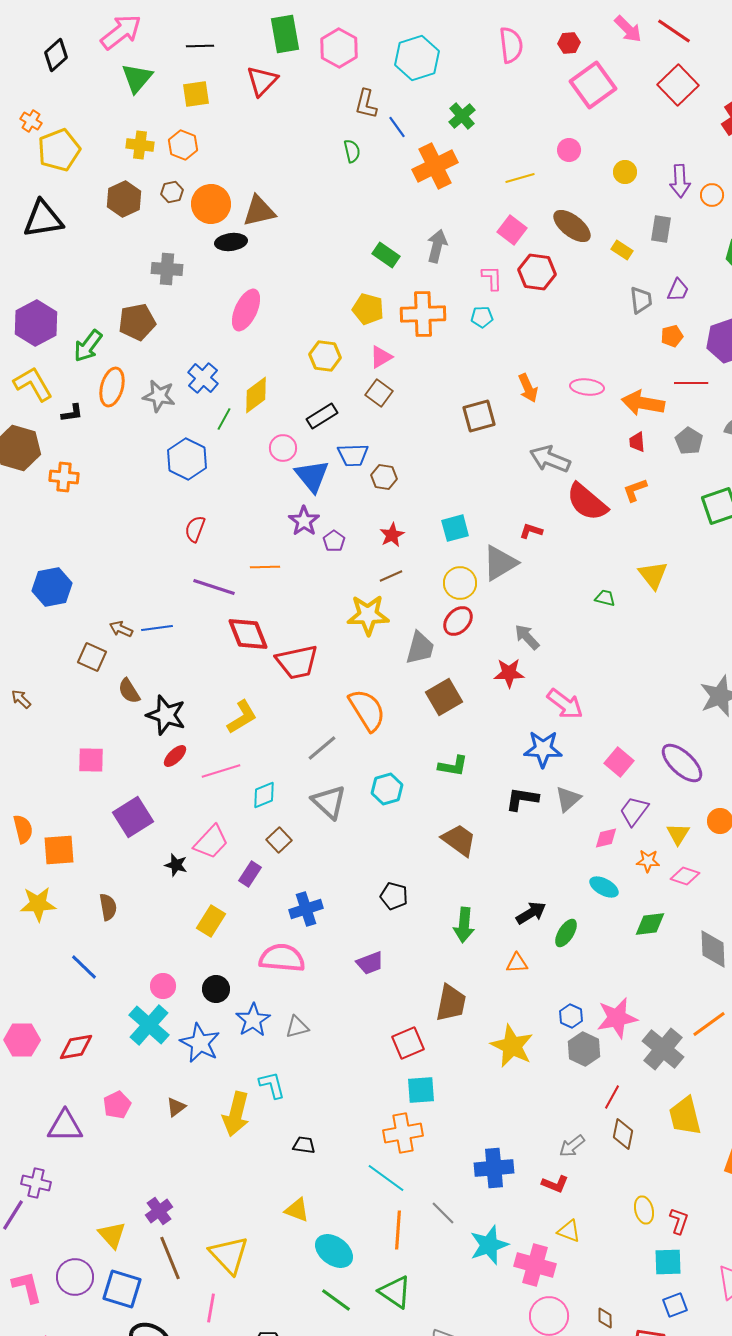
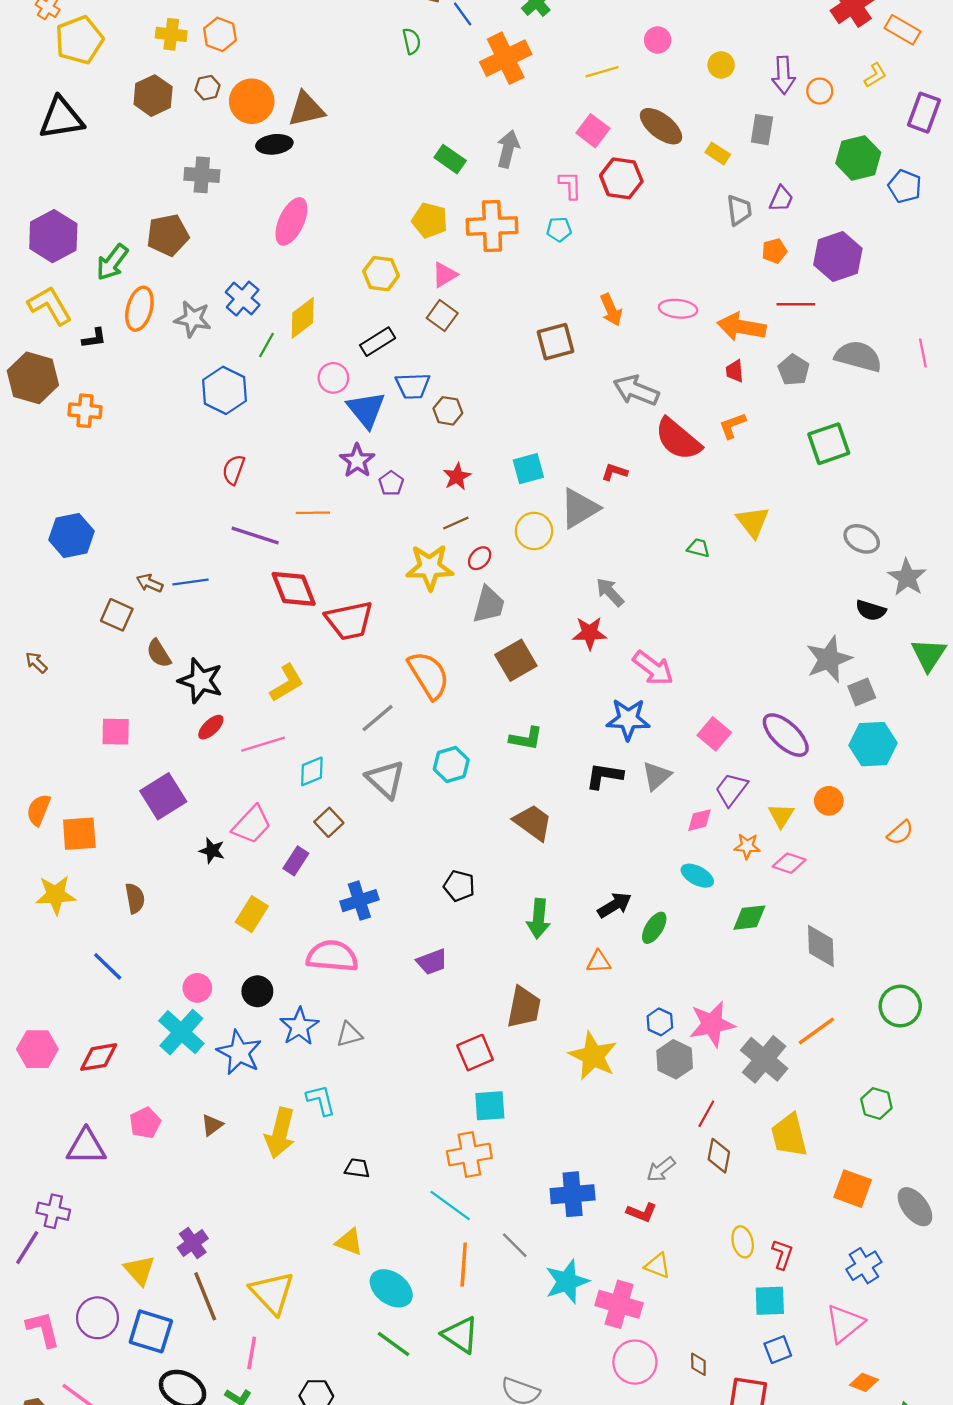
red ellipse: (458, 621) -> (480, 558), moved, size x0.7
orange semicircle: (23, 829) -> (39, 810), turned -144

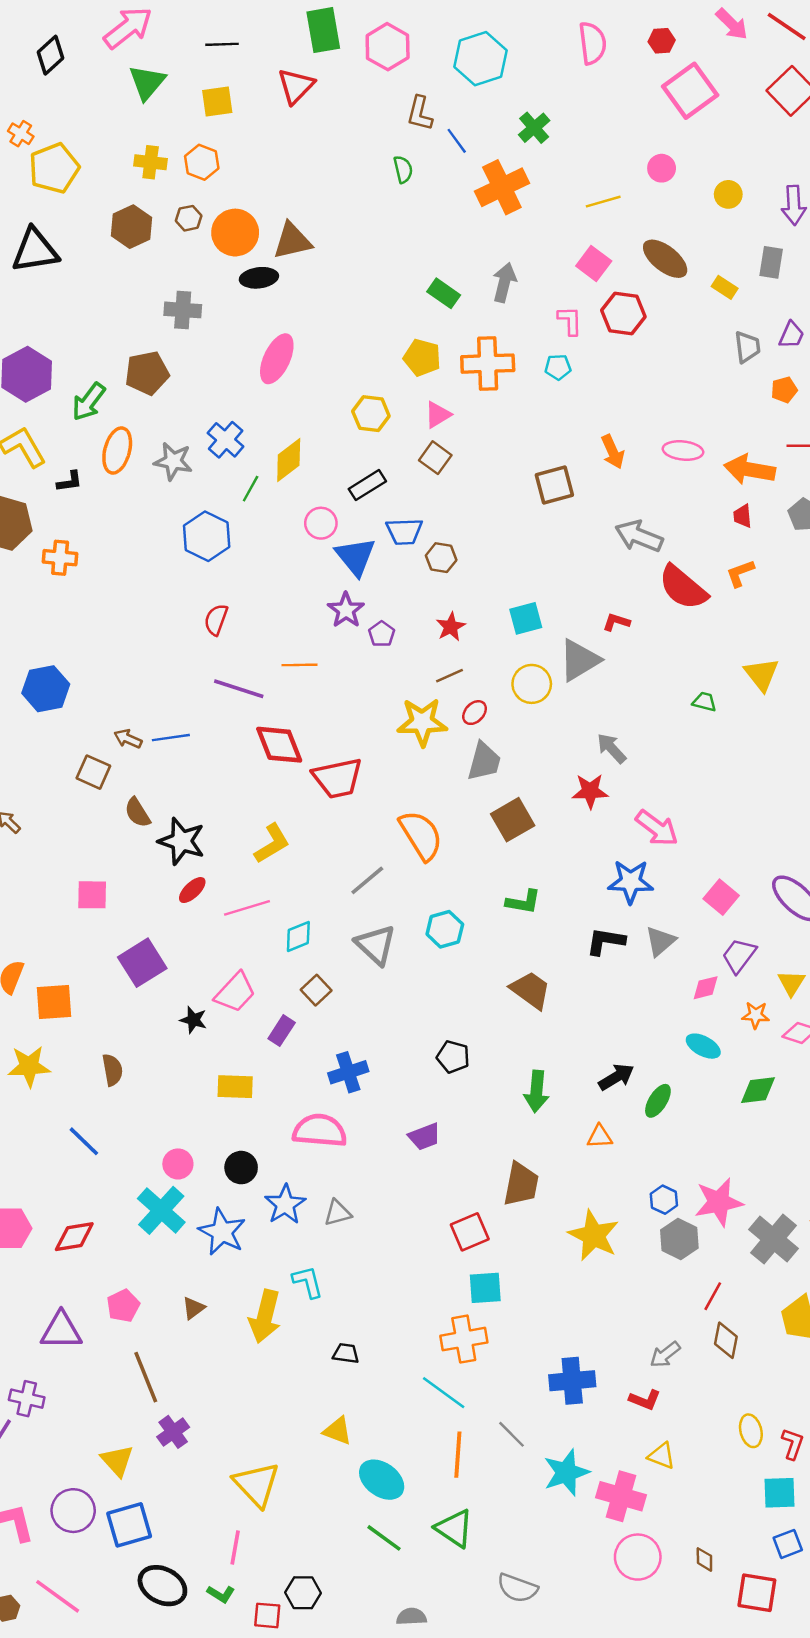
yellow rectangle: (252, 914) -> (235, 1087), turned 60
brown line: (205, 1296) -> (146, 1377), moved
blue square: (151, 1331) -> (129, 1525), turned -33

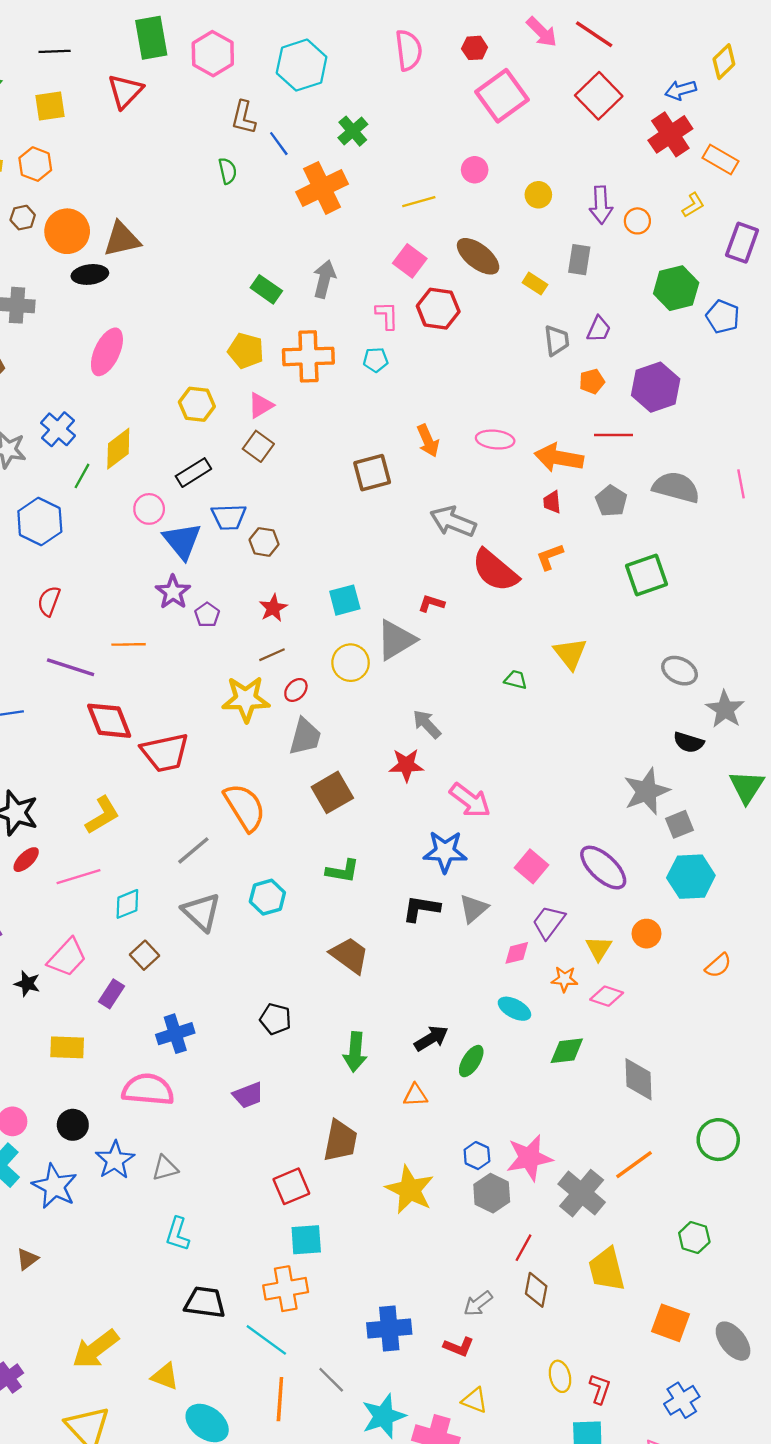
cyan L-shape: (308, 1282) -> (178, 1234), moved, turned -148
yellow arrow: (265, 1316) -> (96, 1349), moved, turned 39
black trapezoid: (346, 1353) -> (205, 1302), moved, size x1.6

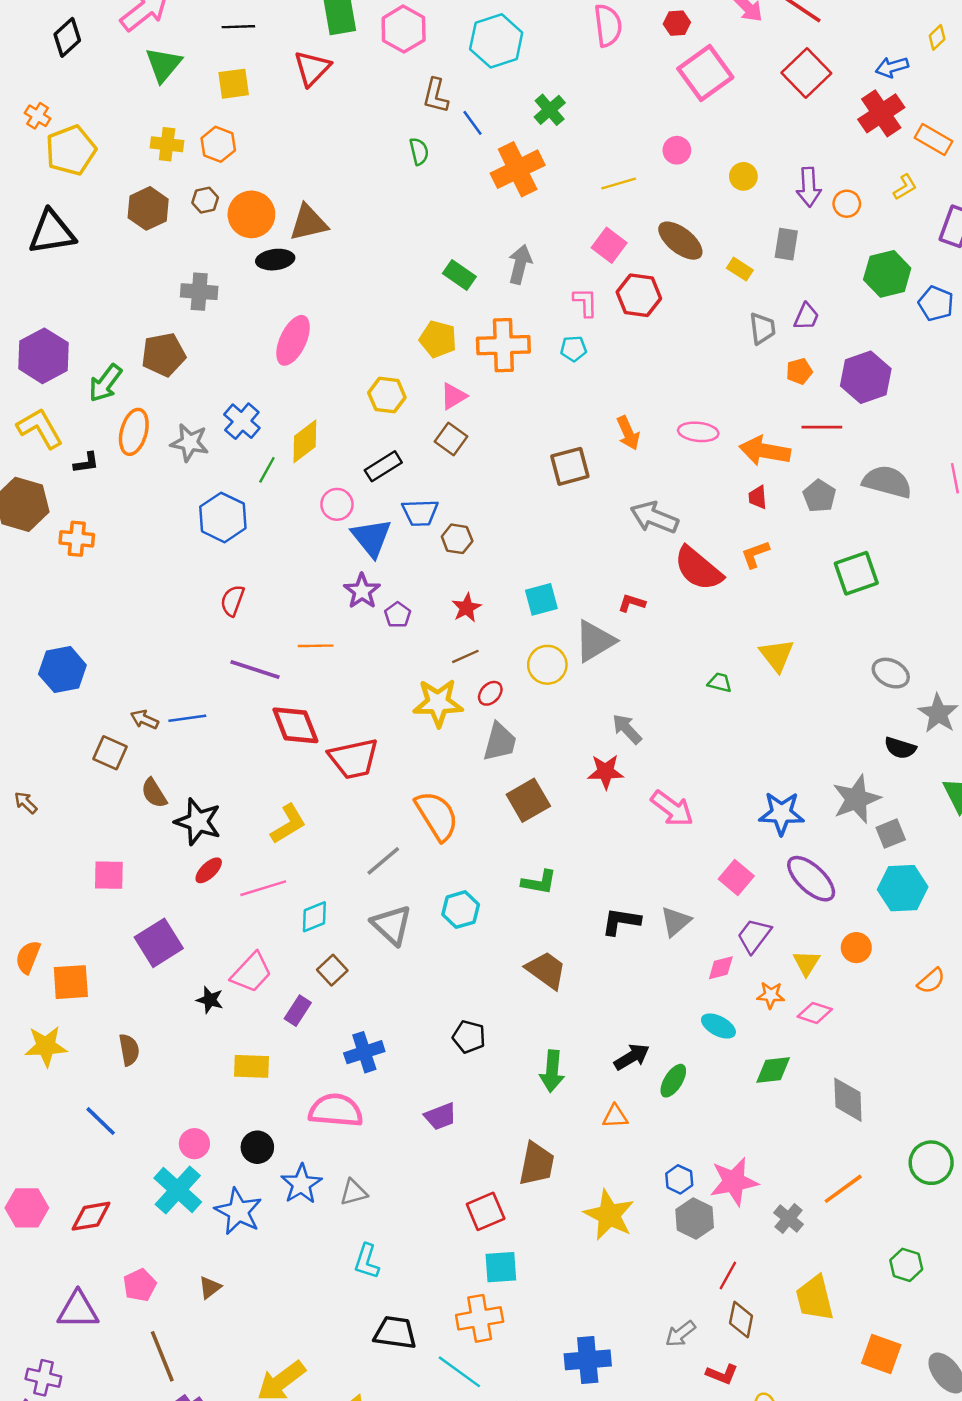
yellow diamond: (724, 62) -> (937, 37), size x0.7
blue star: (445, 852) -> (781, 813), moved
gray cross: (582, 1193) -> (789, 1219), size x0.6
red L-shape: (459, 1347) -> (722, 1374), moved

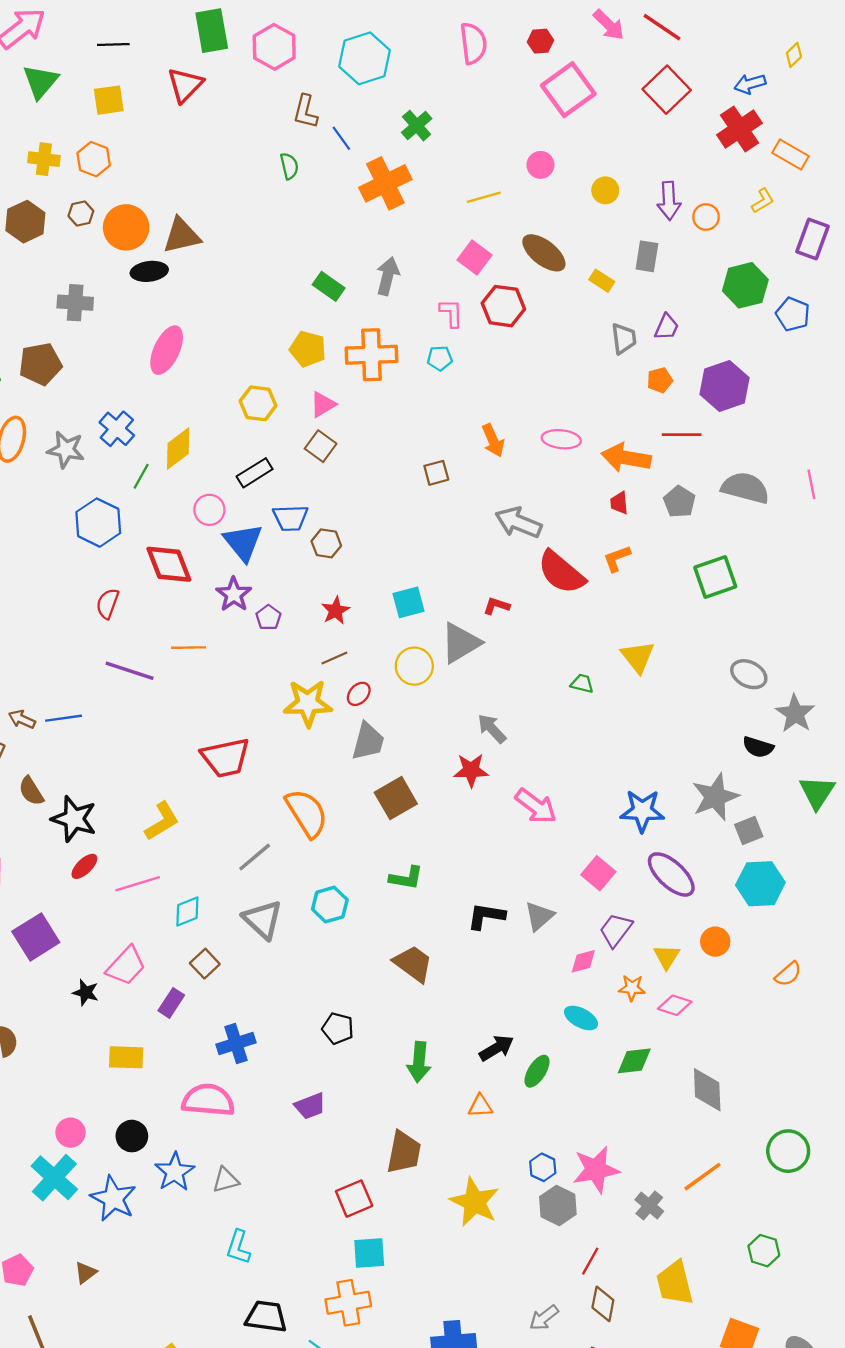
brown square: (570, 466) -> (436, 473), size x0.7
red diamond: (295, 725) -> (169, 564), moved

